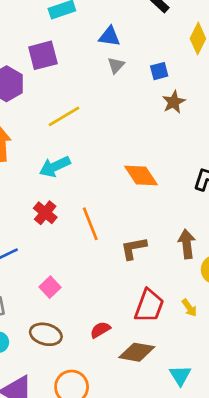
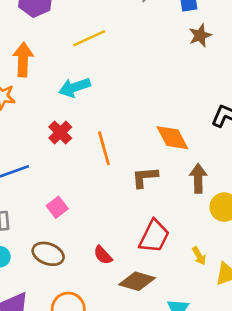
orange diamond: (141, 175) -> (172, 138), moved
yellow arrow: (189, 308) -> (199, 256), moved
red semicircle: (100, 330) -> (103, 255), turned -108

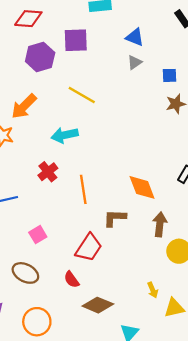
yellow line: (89, 38) -> (82, 95), turned 48
orange arrow: (23, 59) -> (24, 106), turned -144
red trapezoid: (154, 236) -> (89, 248), moved

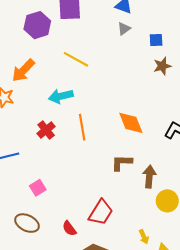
orange diamond: (142, 187) -> (131, 123), moved
orange line: (83, 189) -> (82, 127), moved
brown L-shape: (115, 218) -> (122, 163), moved
red trapezoid: (89, 248) -> (101, 212), moved

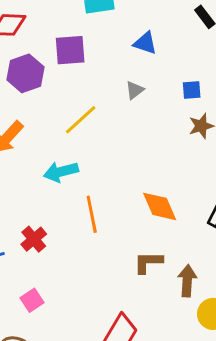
gray triangle: (124, 29) -> (135, 90), moved
yellow line: (76, 59) -> (81, 120), turned -70
red cross: (46, 130) -> (34, 239), moved

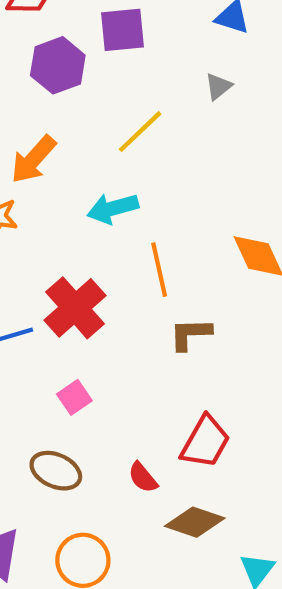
red cross: (34, 239) -> (75, 308), size x1.6
brown L-shape: (148, 262) -> (190, 334), moved

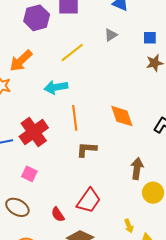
pink square: (74, 397) -> (29, 174), turned -35

